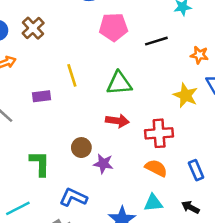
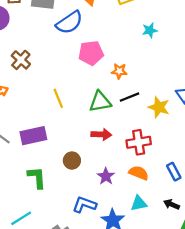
black line: (156, 41) -> (129, 97), moved
orange star: (199, 55) -> (119, 71), moved
purple rectangle: (42, 96) -> (33, 136), moved, size x1.6
purple star: (103, 164) -> (106, 176), moved, turned 30
blue L-shape: (73, 197) -> (84, 205), moved

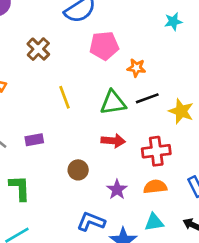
brown cross: (21, 60) -> (38, 49), moved
purple rectangle: (33, 136) -> (34, 140), size x0.6
orange semicircle: (139, 173) -> (155, 187), turned -30
green L-shape: (37, 178) -> (20, 188), moved

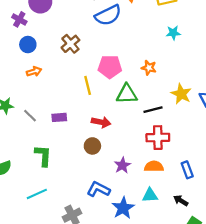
cyan star: (173, 22) -> (173, 33), moved
pink pentagon: (104, 46) -> (110, 67), moved
black line: (147, 98) -> (153, 110), moved
yellow star: (181, 111) -> (181, 94), moved
red arrow: (113, 141) -> (101, 122), moved

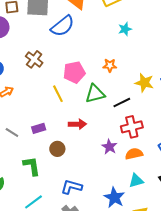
brown circle: (92, 146) -> (57, 149), moved
purple star: (122, 165) -> (109, 147), moved
blue L-shape: (98, 189) -> (71, 187), moved

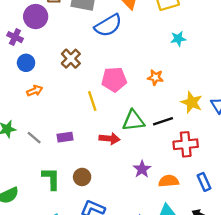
green triangle: (95, 94) -> (133, 121), moved
red cross: (132, 127) -> (186, 144), moved
brown circle: (57, 149) -> (82, 177), moved

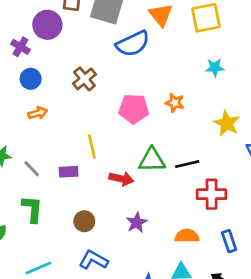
orange star: (155, 77) -> (175, 103), moved
yellow line: (92, 101) -> (92, 146), moved
yellow star: (192, 102) -> (227, 123), moved
purple star: (142, 169) -> (137, 223), moved
green L-shape: (51, 179) -> (32, 209), moved

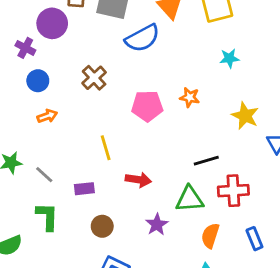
green triangle: (152, 160) -> (190, 199), moved
purple rectangle: (69, 172) -> (84, 189), moved
orange semicircle: (187, 236) -> (210, 236), turned -70

